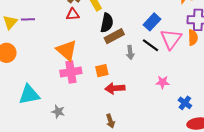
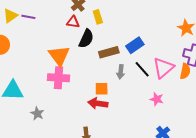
blue rectangle: (152, 22) -> (135, 45), moved
black semicircle: (107, 23) -> (86, 39), moved
orange square: (102, 71) -> (102, 89), moved
pink star: (163, 82) -> (157, 99), moved

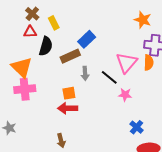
blue rectangle: (135, 45) -> (87, 39), moved
black line: (142, 69) -> (109, 77), moved

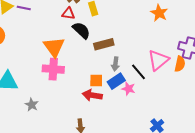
orange star: (143, 20) -> (159, 13), moved
blue rectangle: (87, 39) -> (116, 81), moved
black semicircle: (46, 46) -> (81, 30), turned -72
pink star: (125, 95) -> (128, 89), moved

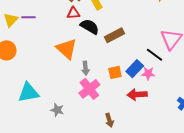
gray arrow: (115, 64) -> (85, 68), moved
pink cross: (53, 69) -> (89, 89), moved, turned -30
red arrow: (92, 95) -> (137, 95), moved

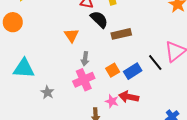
orange triangle: (67, 49) -> (71, 35), size x0.7
orange square: (115, 72) -> (113, 70), turned -32
pink star: (148, 73) -> (112, 101), moved

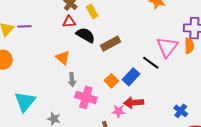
gray arrow: (85, 59) -> (72, 80), moved
cyan triangle: (24, 68) -> (25, 102), turned -40
pink cross: (84, 80) -> (86, 97), turned -35

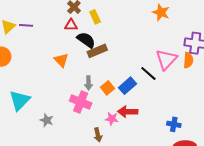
brown rectangle: (111, 44) -> (97, 51), moved
gray arrow: (72, 80) -> (88, 83), moved
blue cross: (181, 111) -> (174, 124), turned -32

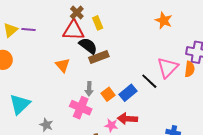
red triangle: (71, 25) -> (73, 30), size x1.6

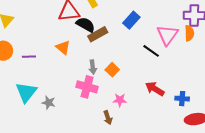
purple line: (28, 29) -> (29, 57), moved
blue rectangle: (128, 93) -> (131, 20), moved
red arrow: (127, 119) -> (155, 89), moved, turned 36
gray star: (46, 125) -> (49, 103), moved

